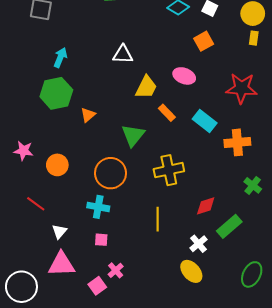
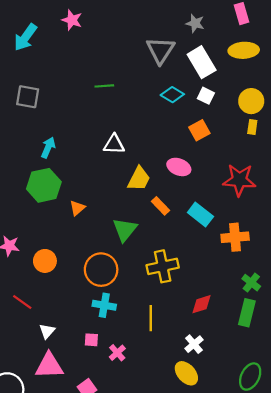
cyan cross: (98, 207) -> (104, 305), moved
green rectangle: (229, 226) -> (247, 313), moved, turned -35
pink cross: (116, 270) -> (117, 353), moved

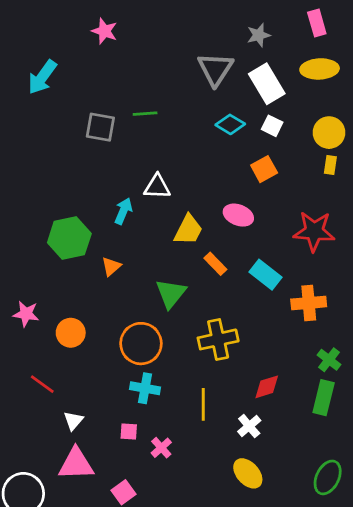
gray star: (195, 23) -> (259, 35), turned -30
cyan arrow: (25, 37) -> (42, 77), moved
gray square: (28, 97) -> (100, 127), moved
cyan arrow: (48, 148) -> (123, 211), moved
white cross: (194, 344) -> (249, 426), moved

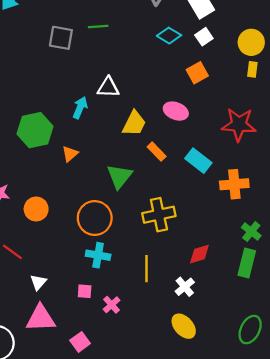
white square: (272, 126) -> (204, 37), turned 30

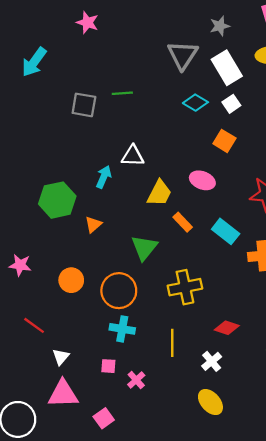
orange square: (197, 73) -> (224, 141), turned -30
orange circle: (36, 209) -> (71, 280), moved
red diamond: (199, 254) -> (227, 328), turned 35

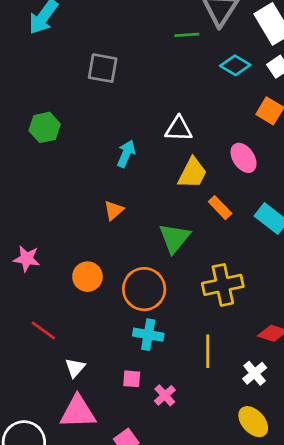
green line: (122, 93) -> (187, 35), moved
white triangle: (133, 156) -> (179, 129), moved
pink ellipse: (202, 180) -> (244, 158), turned 35
green hexagon: (57, 200) -> (45, 127), moved, size x0.7

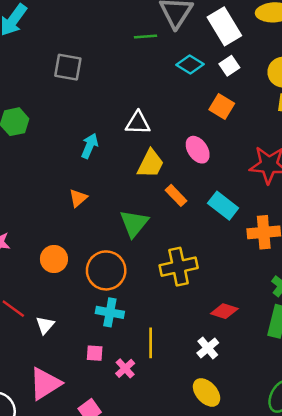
yellow line: (208, 351) -> (151, 343), moved
white triangle: (75, 368) -> (45, 325), moved
pink triangle: (78, 412) -> (45, 384), turned -30

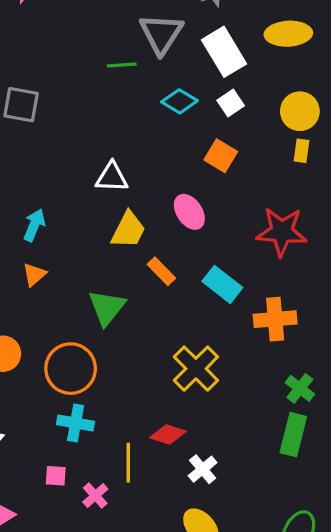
cyan arrow: (90, 146) -> (34, 225), moved
yellow cross: (179, 267) -> (196, 369), moved, turned -33
red diamond: (224, 311) -> (168, 435), moved

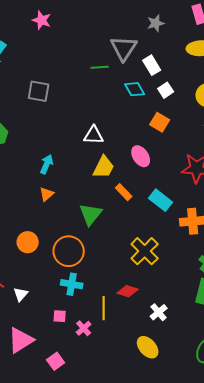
white rectangle: (224, 52) -> (152, 65), moved, size x0.7
cyan diamond: (179, 101) -> (135, 89), turned 30
white cross: (203, 469) -> (159, 312), moved

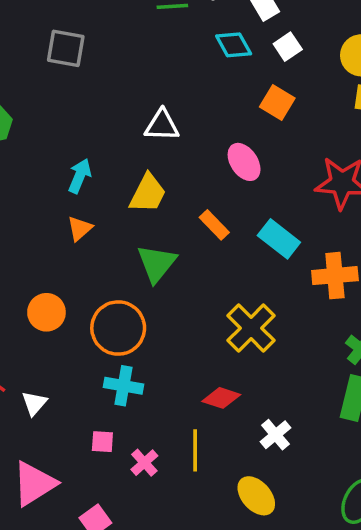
yellow trapezoid: (104, 167) -> (148, 193), moved
yellow line: (104, 308) -> (195, 450), moved

